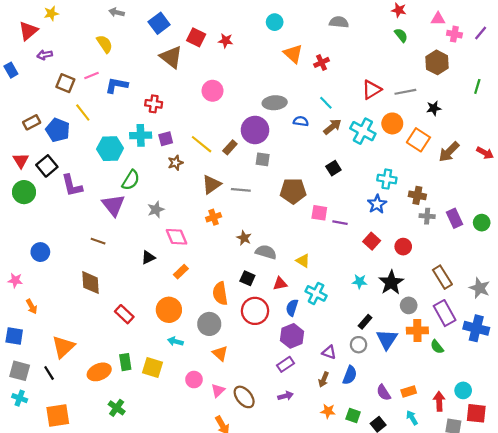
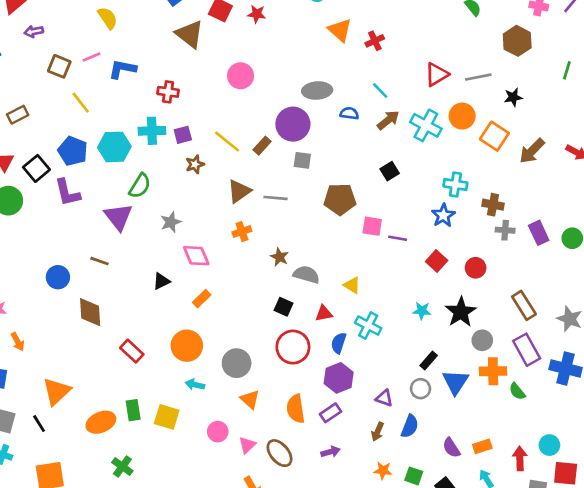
blue pentagon: (58, 130) -> (73, 151), moved
blue circle: (40, 252) -> (58, 277), moved
orange semicircle: (220, 293) -> (296, 409), moved

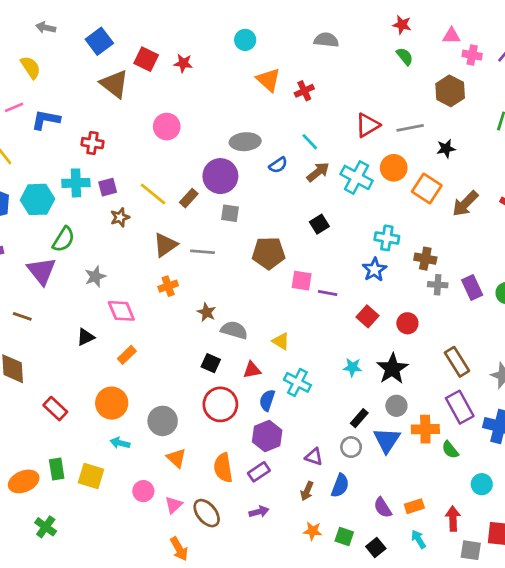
blue semicircle: (349, 113) -> (278, 165), turned 138
gray circle: (482, 340) -> (396, 406), moved
cyan circle: (549, 445) -> (482, 484), moved

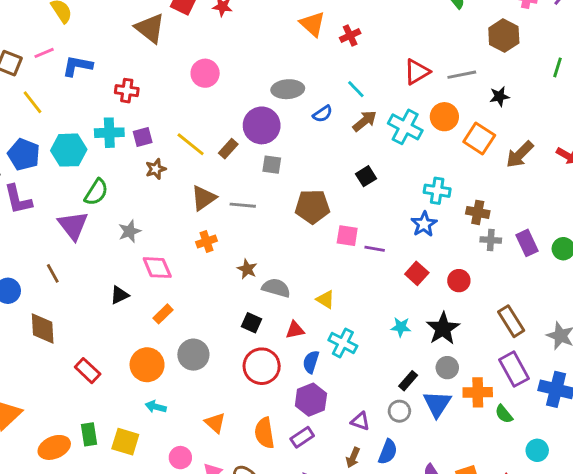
brown line: (22, 316) -> (53, 273), turned 42
gray circle: (163, 421) -> (193, 355), moved

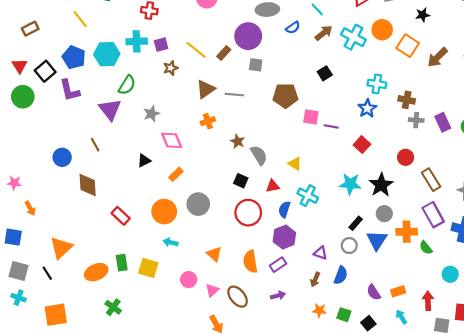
red circle: (459, 281) -> (406, 157), moved
gray semicircle: (276, 288) -> (259, 155), turned 42
cyan star: (401, 327) -> (350, 184), size x1.5

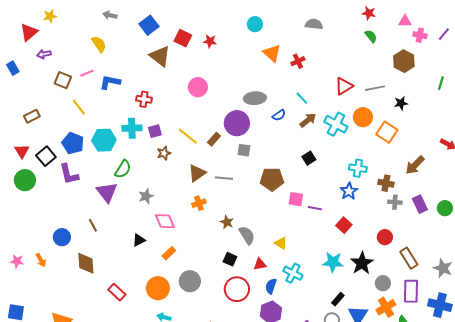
brown arrow: (437, 57) -> (415, 165), moved
orange arrow: (30, 208) -> (41, 260), moved
gray circle: (384, 214) -> (383, 283), moved
purple rectangle: (433, 215) -> (411, 291), turned 30
orange cross: (407, 232) -> (386, 307), turned -30

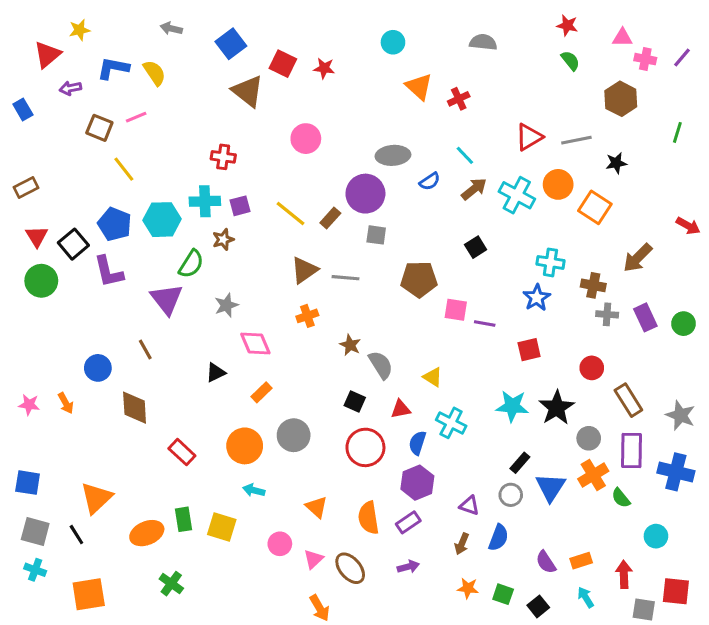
blue L-shape: (110, 82) -> (113, 68), moved
brown rectangle: (32, 116) -> (26, 187), moved
brown star: (164, 153) -> (223, 239), moved
red square: (344, 225) -> (529, 350), turned 35

